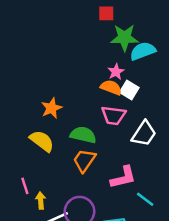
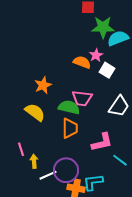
orange semicircle: (111, 87) -> (82, 62), moved
pink trapezoid: (114, 115) -> (82, 98), moved
orange trapezoid: (84, 160) -> (70, 128), turned 145

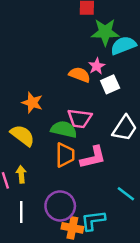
white square: (107, 70) -> (110, 84), turned 35
orange star: (43, 85) -> (32, 103), turned -30
pink L-shape: (102, 142) -> (93, 157), moved
yellow arrow: (34, 161) -> (21, 174), moved
white line: (48, 175) -> (21, 212), moved, turned -66

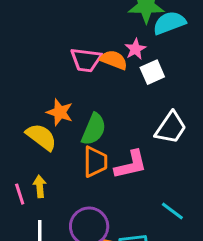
orange star: (32, 103) -> (60, 112), moved
pink trapezoid: (80, 118) -> (86, 60), moved
green semicircle: (64, 129) -> (94, 129), turned 100

